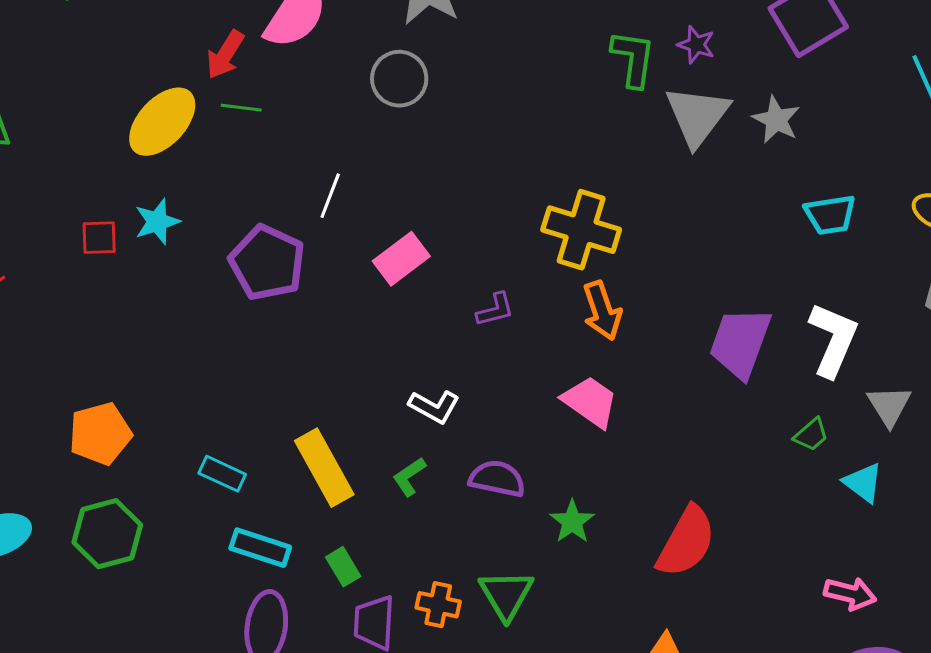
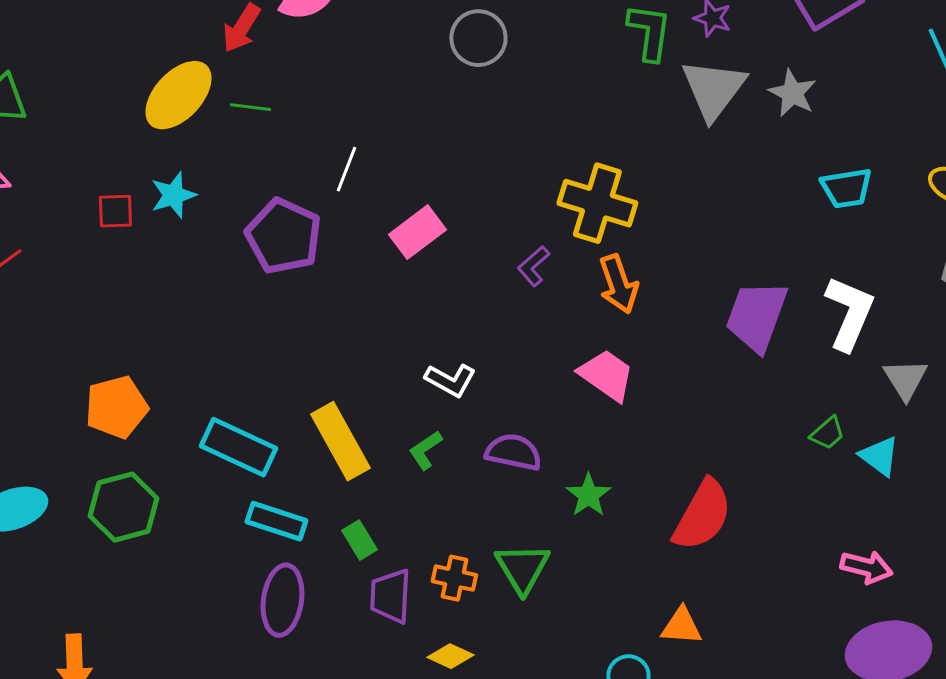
gray circle: (399, 79) -> (478, 38), moved
green line: (241, 108) -> (250, 107), moved
purple L-shape: (495, 310) -> (533, 266), moved, turned 153
green trapezoid: (811, 435) -> (827, 433), moved
cyan rectangle: (222, 474) -> (238, 447), size x1.6

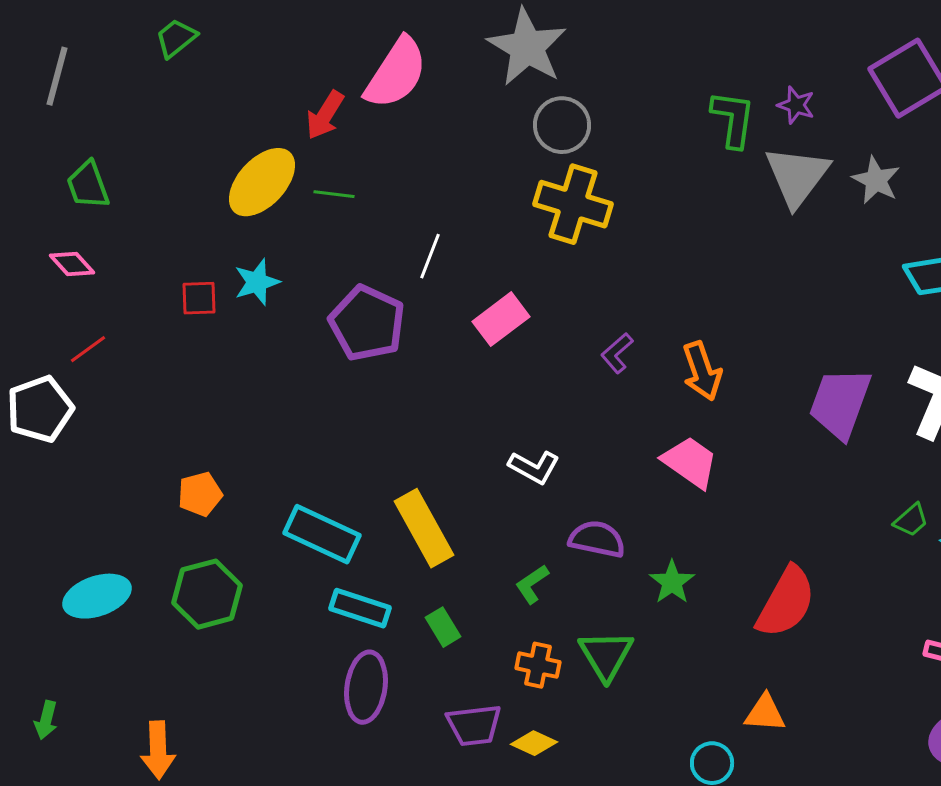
yellow cross: (597, 203) -> (573, 204), moved
orange pentagon: (116, 407) -> (200, 494), size x0.7
green L-shape: (425, 450) -> (532, 584), moved
purple trapezoid: (390, 596) -> (474, 725), moved, turned -100

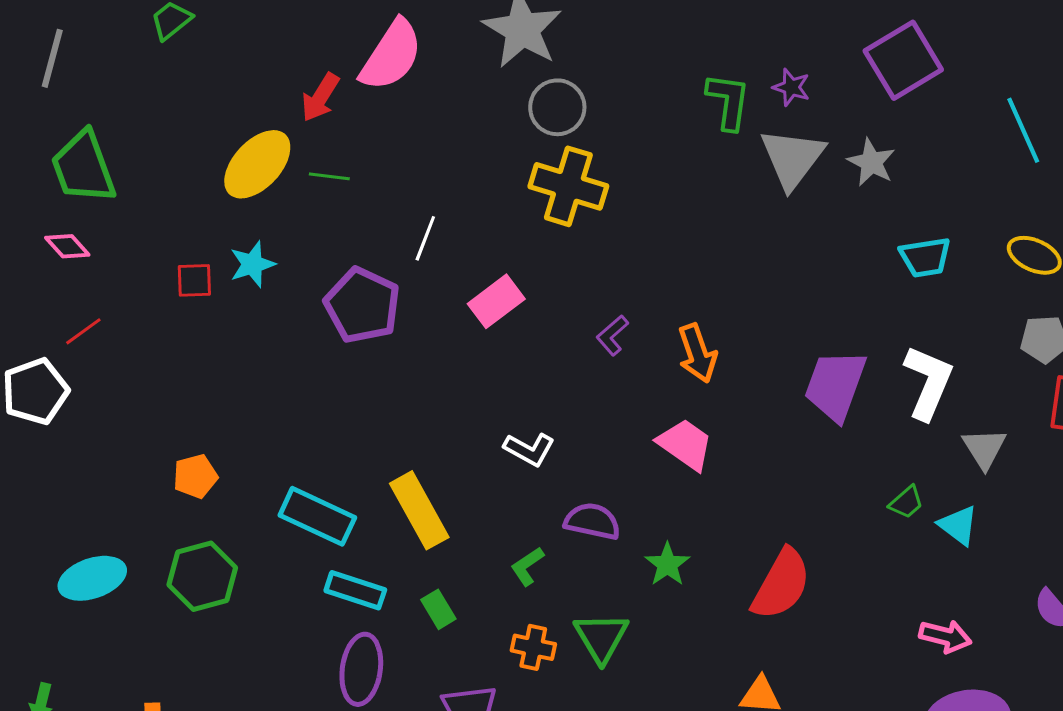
green trapezoid: (88, 185) -> (83, 167), size x1.5

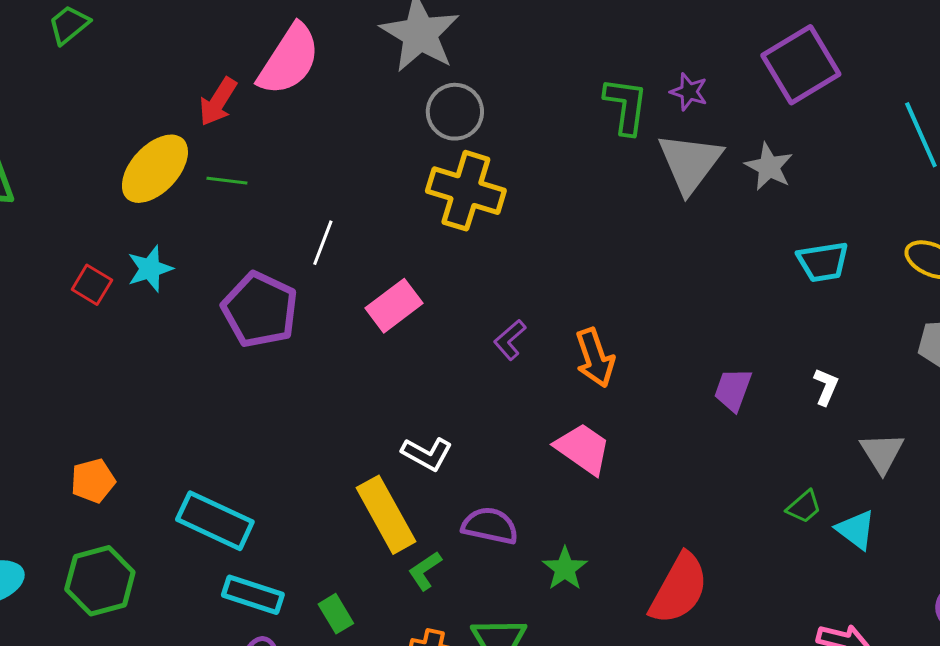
red square: (194, 280) -> (92, 285), turned 33
white L-shape: (928, 382) -> (826, 387), size x0.5
purple trapezoid: (835, 385) -> (733, 390), size x0.6
yellow rectangle: (419, 510) -> (386, 515), moved

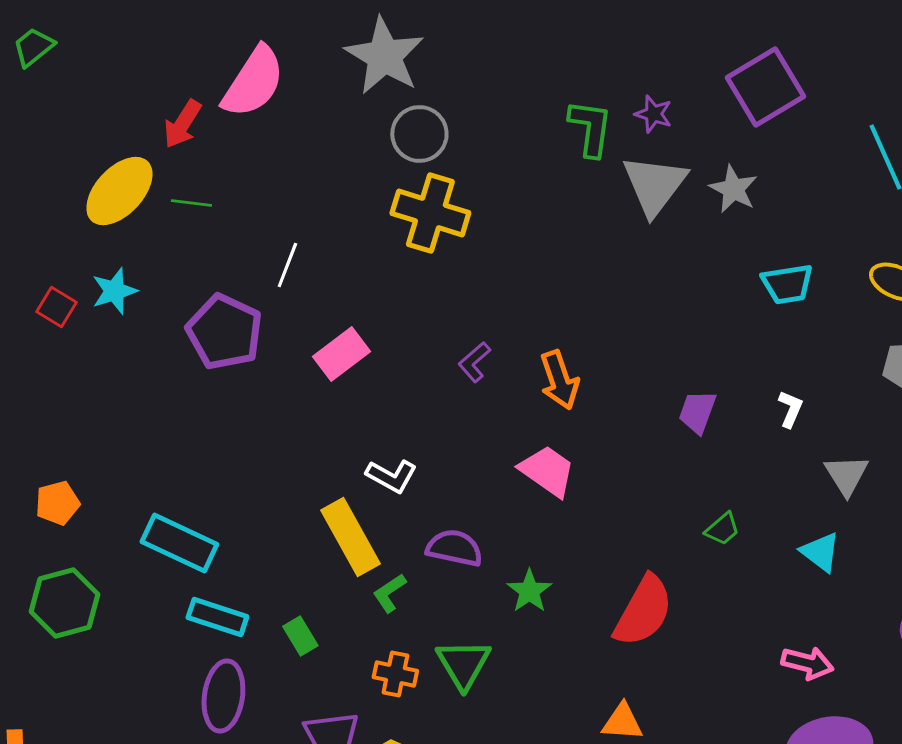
pink rectangle: (394, 306) -> (341, 354), moved
green trapezoid: (804, 507) -> (722, 529), moved

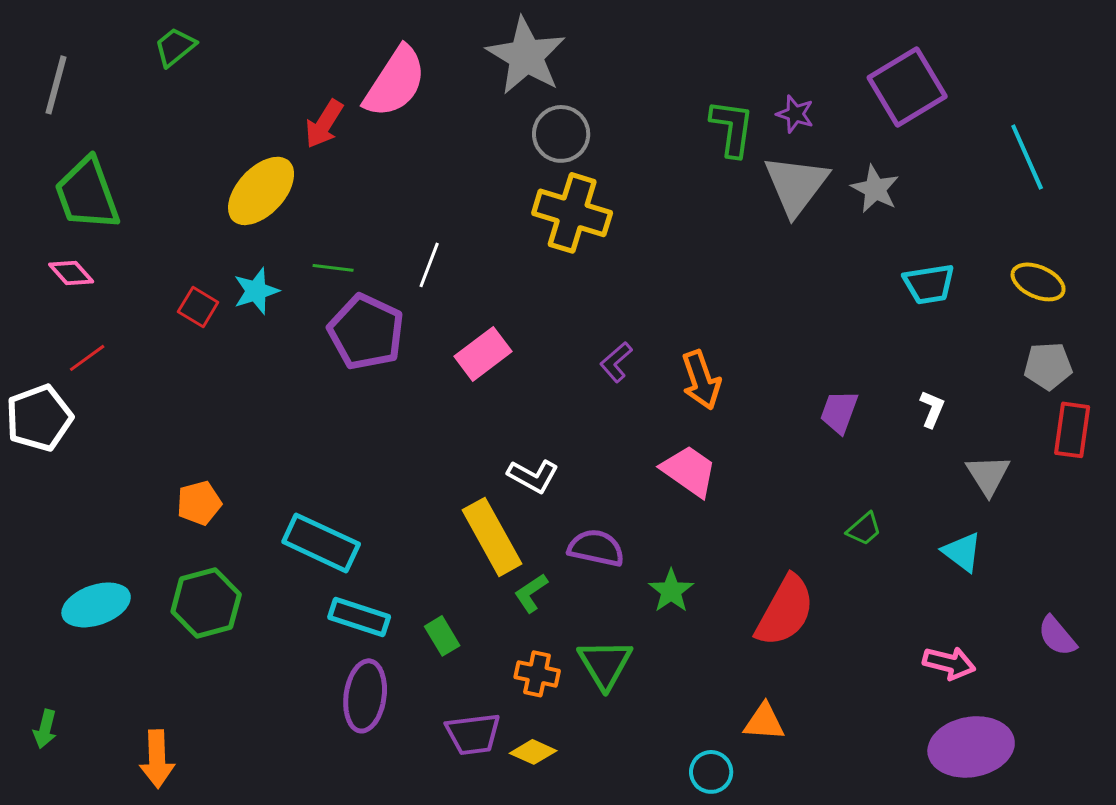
green line: (191, 203) -> (333, 268), moved

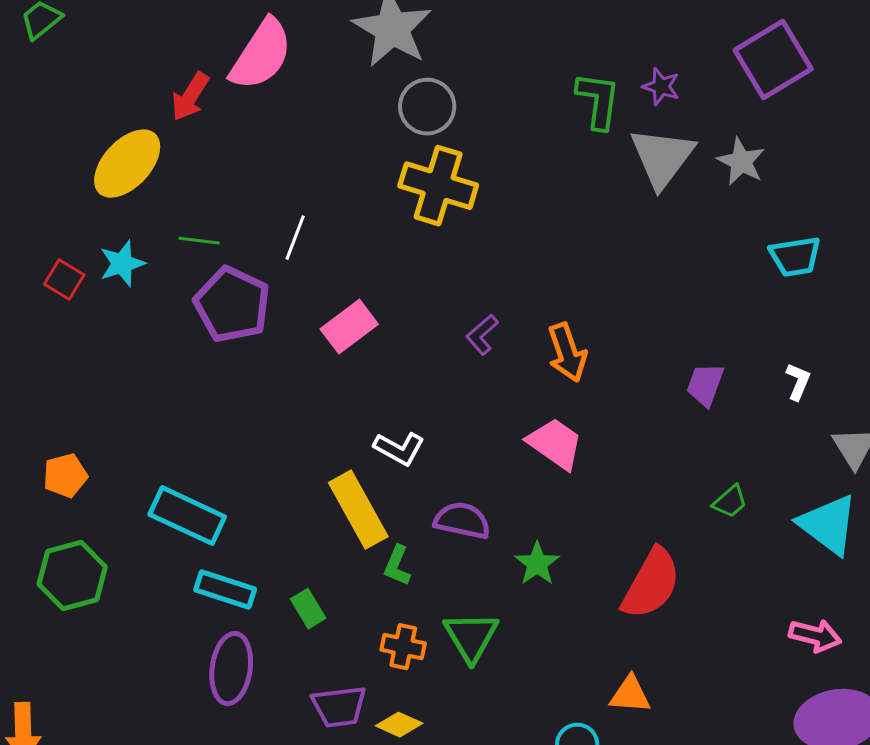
cyan triangle: (962, 552) -> (828, 525), size x1.5
green L-shape: (531, 593) -> (397, 566), turned -33

